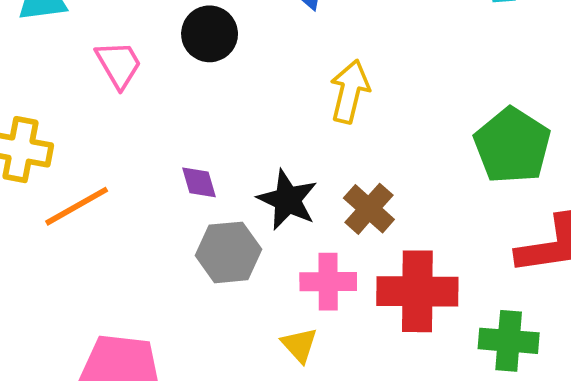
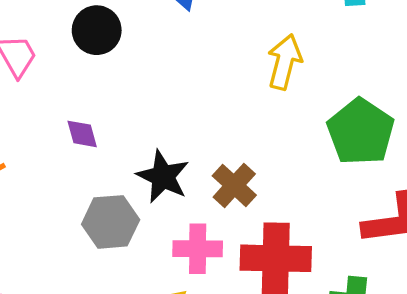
yellow arrow: (350, 91) -> (285, 62), moved
purple diamond: (199, 182) -> (82, 134), moved

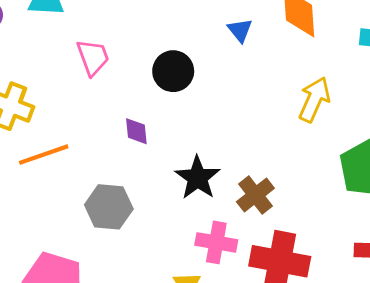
black circle: (97, 30) -> (173, 71), moved
gray hexagon: (111, 222) -> (109, 207), moved

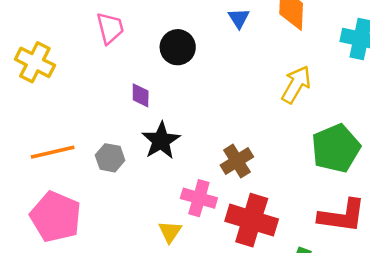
orange line: (44, 155) -> (53, 152), moved
black star: (198, 178) -> (161, 141), moved
gray hexagon: (109, 207) -> (110, 158), size x0.7

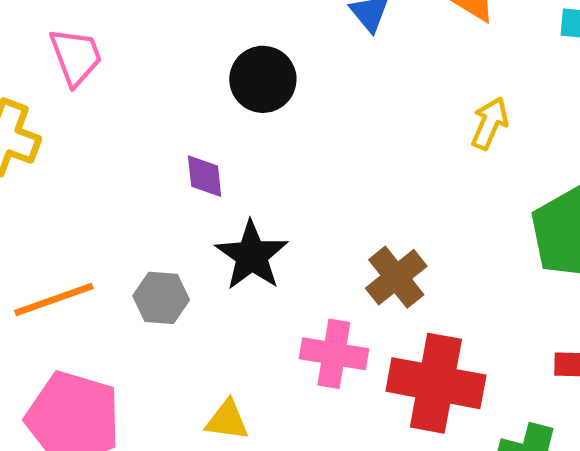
pink trapezoid: (110, 28) -> (76, 57), moved
yellow arrow: (296, 84) -> (490, 123), size x0.7
yellow triangle: (170, 232) -> (227, 420), moved, turned -50

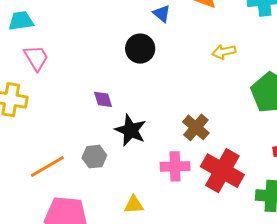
black circle: (263, 79) -> (140, 49), moved
yellow arrow: (490, 123) -> (224, 52), turned -115
red cross: (436, 383) -> (222, 171), turned 30

